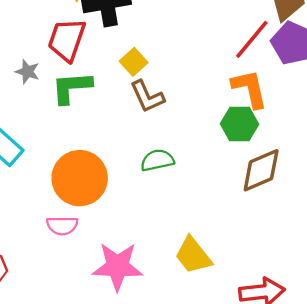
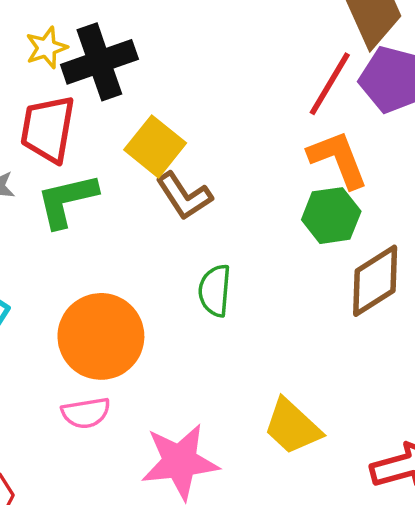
yellow square: (134, 62) -> (155, 146), size x1.4
green semicircle: (157, 160) -> (215, 291), turned -64

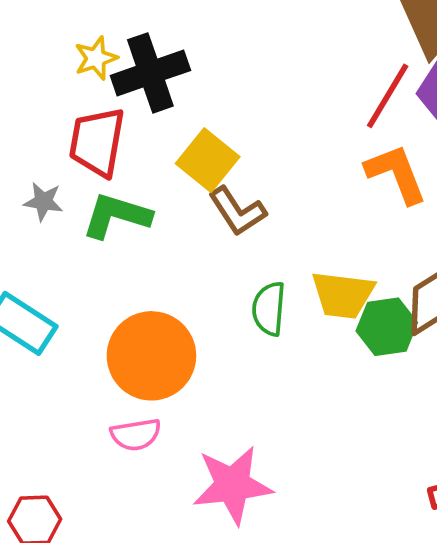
green L-shape: (67, 200) -> (117, 216), turned 30
green hexagon: (331, 216) -> (387, 327), moved
yellow trapezoid: (292, 427) -> (343, 295), moved, turned -36

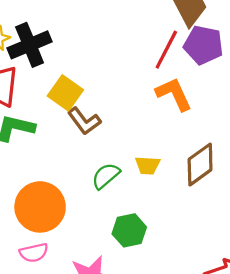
yellow trapezoid: (343, 295) -> (148, 165), size x0.7
green semicircle: (269, 309) -> (106, 176), turned 48
green hexagon: (387, 327) -> (129, 230), moved

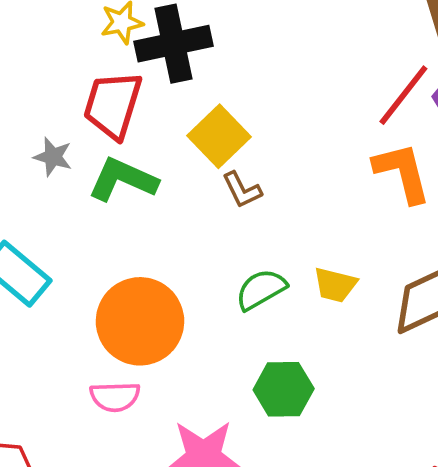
brown L-shape: (84, 121) -> (242, 190), size x0.7

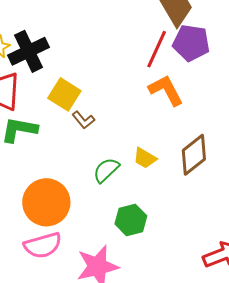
yellow trapezoid: (335, 285) -> (145, 158), turned 30
pink semicircle: (115, 397) -> (43, 245), size x1.4

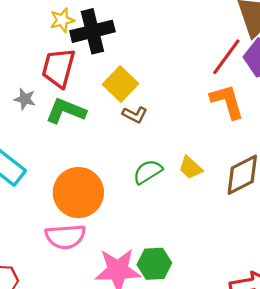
brown L-shape: (83, 120) -> (135, 115), turned -35
green hexagon: (131, 220) -> (154, 264), moved

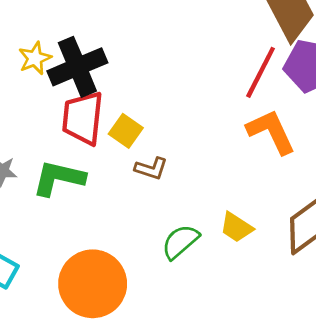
red trapezoid: (58, 68) -> (83, 118), moved
yellow square: (120, 84) -> (126, 131), size x0.7

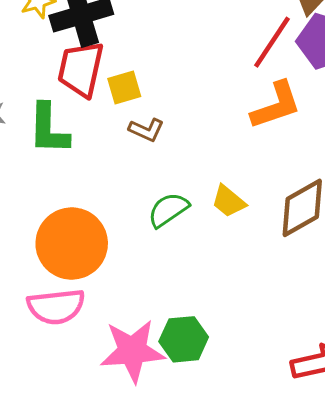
yellow square: (126, 131) -> (124, 88), turned 32
orange L-shape: (271, 132) -> (276, 105), turned 90
green L-shape: (59, 178) -> (49, 129), turned -108

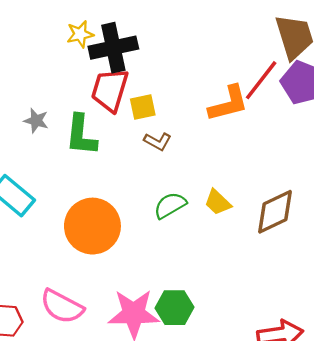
orange L-shape: (276, 105) -> (228, 104), moved
pink semicircle: (56, 307) -> (62, 306), moved, turned 30

